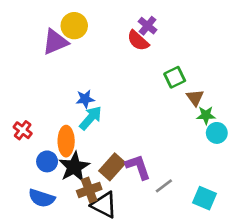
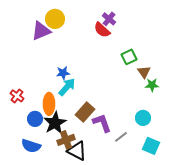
cyan circle: (217, 133) -> (143, 118), moved
brown rectangle: (112, 167) -> (85, 112), moved

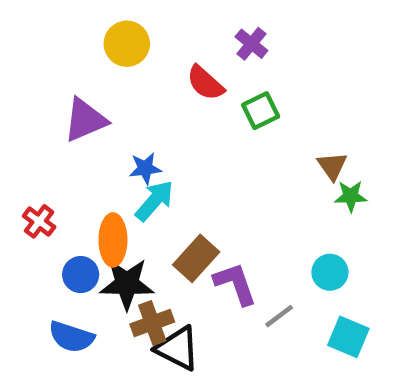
red semicircle: (102, 30) -> (205, 83), moved
purple triangle: (41, 31) -> (85, 120), moved
green square: (129, 57) -> (261, 111), moved
black star: (55, 123) -> (127, 284), turned 30

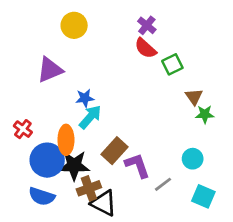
red semicircle: (205, 83) -> (145, 48), moved
green square: (261, 111) -> (172, 64), moved
blue circle: (81, 275) -> (47, 160), size x1.6

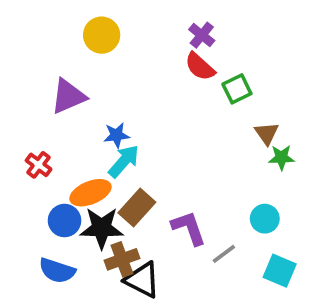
red cross: (23, 129) -> (39, 165), moved
orange ellipse: (66, 140) -> (90, 193), turned 68
brown rectangle: (114, 151) -> (137, 208), moved
blue circle: (47, 160) -> (65, 221), size x0.7

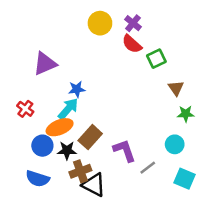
yellow circle: (102, 35) -> (100, 23), moved
green star: (281, 157) -> (186, 114), moved
cyan arrow: (124, 161) -> (68, 109), moved
black star: (102, 228) -> (67, 150), size x0.7

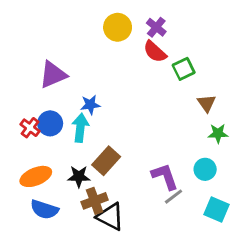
cyan arrow: (68, 109) -> (80, 128), turned -35
orange ellipse: (60, 127) -> (36, 176), moved
blue circle: (42, 146) -> (50, 123), moved
purple L-shape: (124, 150) -> (165, 176), moved

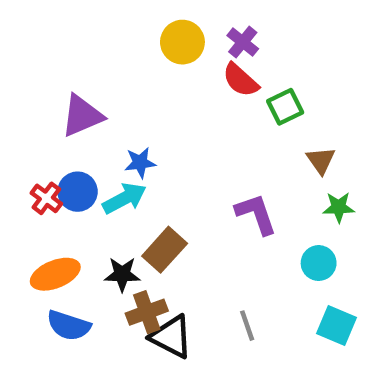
cyan arrow: (80, 128) -> (124, 198), turned 56
purple L-shape: (165, 176) -> (256, 214), moved
gray line: (174, 197) -> (247, 326), moved, turned -72

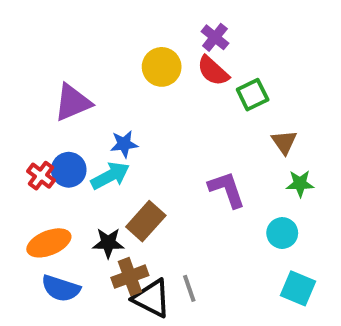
yellow circle: (182, 42) -> (162, 67), moved
gray line: (247, 326) -> (189, 288), moved

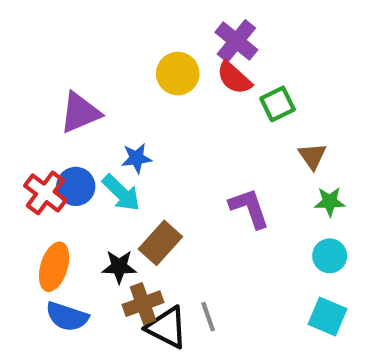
purple cross: (215, 37) -> (236, 41), size x1.4
red cross: (41, 176) -> (45, 193), size x1.4
cyan arrow: (110, 176) -> (121, 193), turned 72
cyan circle: (282, 233) -> (330, 256), moved
orange ellipse: (49, 243) -> (54, 267), turned -51

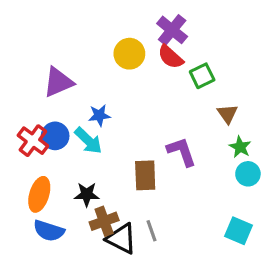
green star: (330, 202) -> (240, 147), turned 30
brown rectangle: (160, 243) -> (145, 175), moved, turned -44
cyan circle: (330, 256) -> (248, 174), moved

